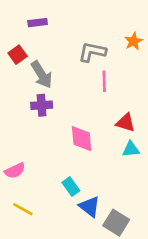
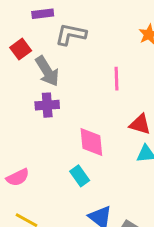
gray L-shape: (92, 52) -> (71, 34), moved
cyan rectangle: (71, 187) -> (80, 176), moved

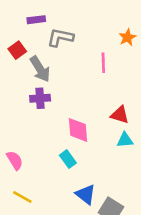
pink line: (116, 79) -> (103, 63), moved
pink semicircle: (18, 177) -> (15, 160), turned -96

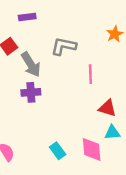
gray L-shape: (60, 37) -> (64, 46), moved
pink line: (103, 63) -> (90, 74), moved
pink diamond: (78, 130) -> (92, 149), moved

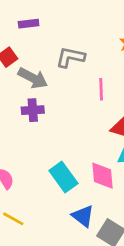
gray arrow: (31, 64) -> (33, 78), turned -30
cyan rectangle: (58, 151) -> (63, 177), size x1.5

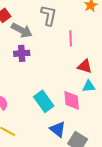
gray L-shape: (70, 57) -> (49, 15), turned 90

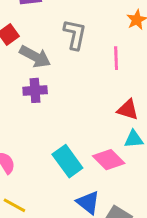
pink line: (71, 38) -> (116, 58), moved
pink diamond: (72, 100) -> (109, 160), turned -40

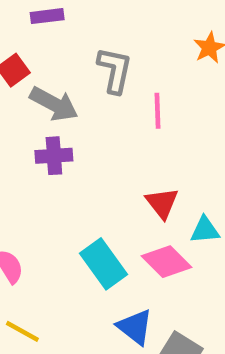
pink line: (116, 58) -> (158, 111), moved
red triangle: (128, 110) -> (162, 203), moved, turned 35

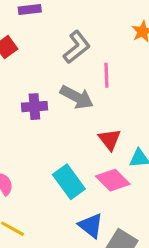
gray L-shape: (115, 70) -> (77, 47), turned 40
gray arrow: (54, 104) -> (77, 97), moved

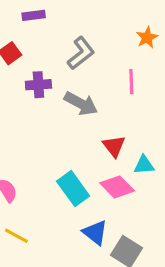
pink line: (106, 75) -> (131, 82), moved
purple cross: (34, 107) -> (38, 85), moved

